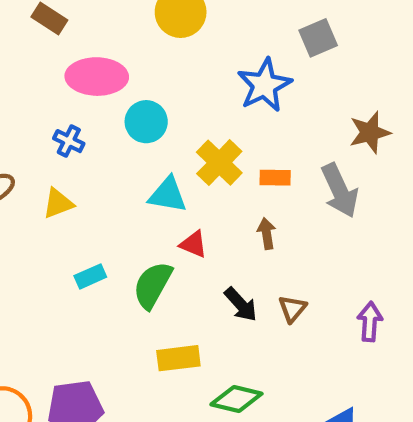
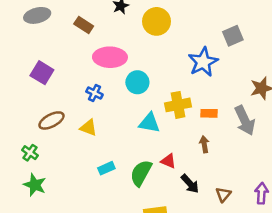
yellow cross: (219, 163) -> (178, 105), turned 35
yellow triangle: (58, 203) -> (88, 128), turned 42
red triangle: (193, 244) -> (168, 161), moved
brown triangle: (292, 309) -> (223, 194), moved

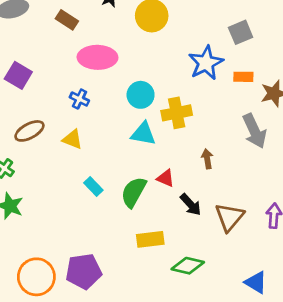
cyan circle: (137, 82) -> (141, 95), moved
orange rectangle: (209, 113) -> (243, 77), moved
cyan rectangle: (106, 168) -> (93, 187), turned 70
brown triangle: (223, 194) -> (229, 217), size x1.6

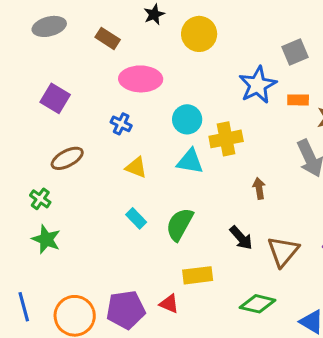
yellow triangle: (72, 139) -> (136, 167), moved
red triangle: (166, 178) -> (169, 304), moved
green diamond: (188, 266) -> (258, 304), moved

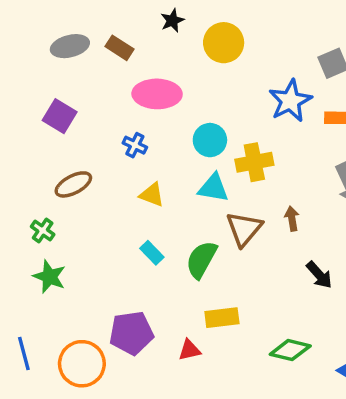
gray ellipse: (49, 26) -> (70, 46), moved
black arrow: (241, 238) -> (319, 275), moved
brown triangle: (283, 251) -> (244, 229), moved
red triangle: (169, 304) -> (189, 350), turned -36
purple pentagon: (126, 310) -> (131, 333), moved

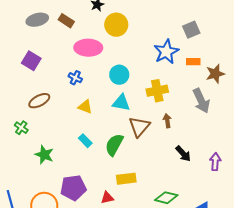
yellow circle: (224, 43) -> (116, 25), moved
yellow cross: (254, 162) -> (157, 91), moved
green star: (49, 277) -> (44, 155), moved

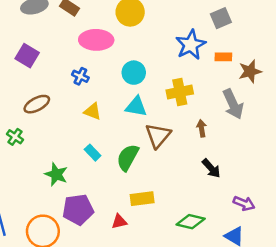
brown arrow: (167, 121) -> (202, 128), moved
green star: (44, 155) -> (56, 174), moved
purple arrow: (215, 162) -> (244, 203), moved, turned 108

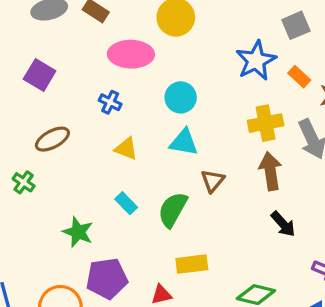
orange rectangle: (223, 57) -> (299, 77), turned 42
yellow cross: (180, 92) -> (266, 123), moved
brown arrow: (202, 128) -> (270, 171), size x1.6
brown triangle: (158, 136) -> (213, 181), size x0.7

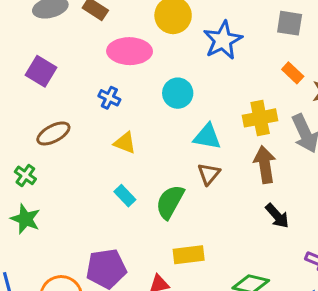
gray square: (296, 25) -> (290, 23), turned 32
blue star: (256, 61) -> (223, 40), moved
cyan triangle: (184, 142) -> (207, 137), moved
green star: (78, 232) -> (25, 219), moved

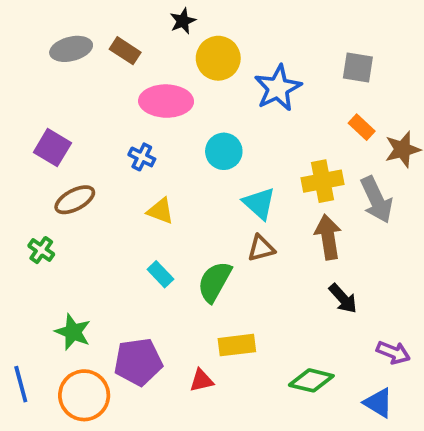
purple square: (41, 71) -> (52, 148), moved
cyan triangle: (207, 137) -> (259, 203), turned 32
brown triangle: (209, 174) -> (261, 248), turned 35
green star: (25, 219) -> (73, 332), moved

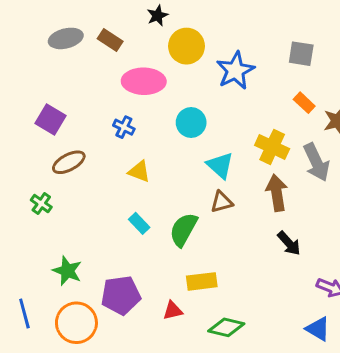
yellow cross: (323, 181) -> (272, 147), turned 36
green diamond: (311, 380) -> (226, 327), moved

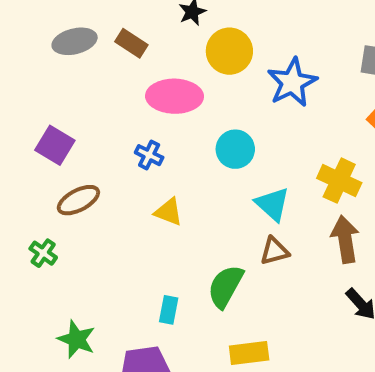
cyan rectangle: (139, 223) -> (169, 310), moved, turned 55

